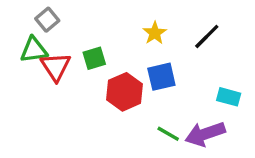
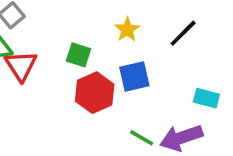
green square: (94, 58) -> (79, 55), moved, turned 35

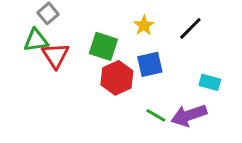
green square: (79, 55) -> (103, 46), size x1.4

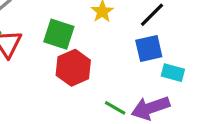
blue square: (150, 64) -> (149, 48), moved

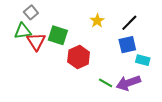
green square: (59, 34) -> (58, 35), moved

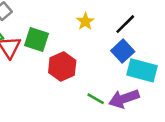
blue square: (127, 45) -> (123, 51), turned -30
cyan rectangle: (143, 60) -> (142, 70), size x1.6

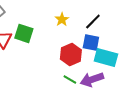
blue square: (123, 51) -> (91, 42), turned -36
red hexagon: (62, 67) -> (71, 54), moved

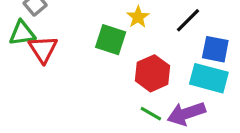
green square: (24, 33) -> (111, 40), moved
blue square: (91, 42) -> (215, 49), moved

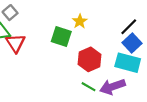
black line: (188, 20) -> (129, 27), moved
blue square: (215, 49) -> (132, 43), turned 36

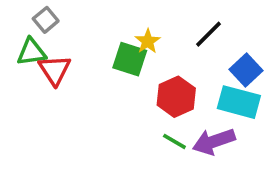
yellow star: (80, 21) -> (148, 41), moved
black line: (129, 27) -> (208, 34), moved

